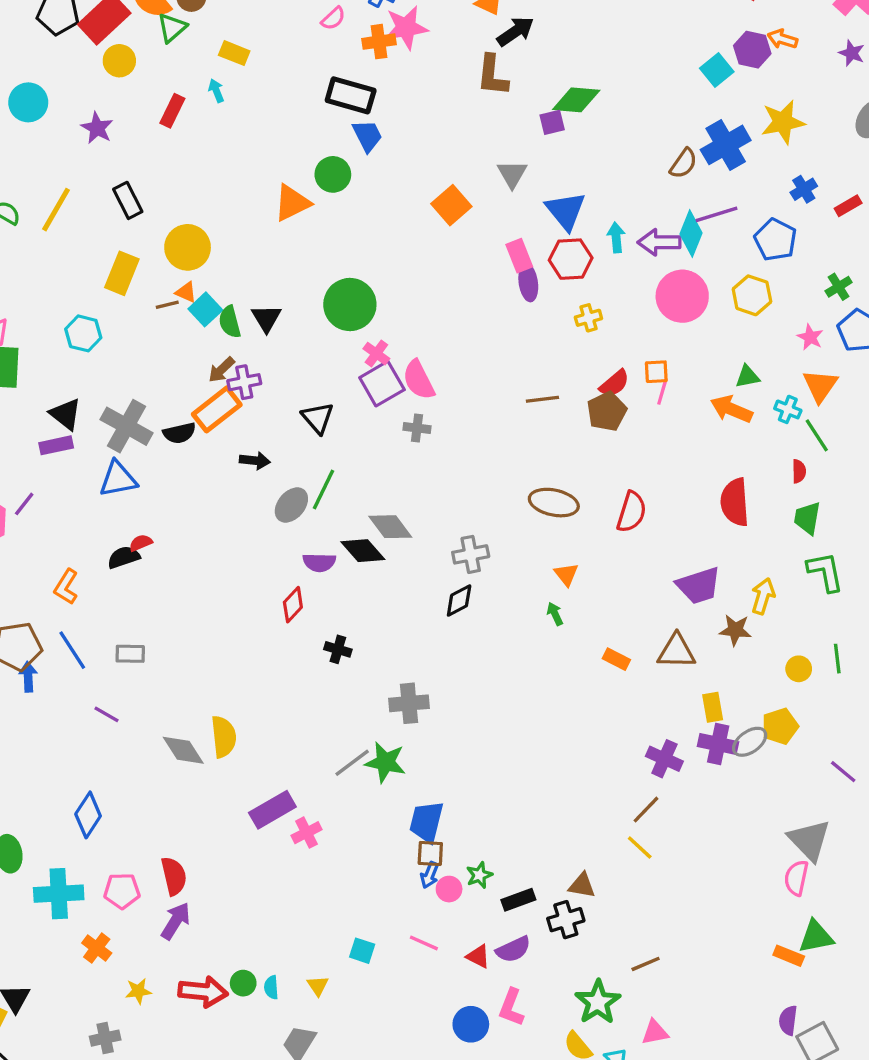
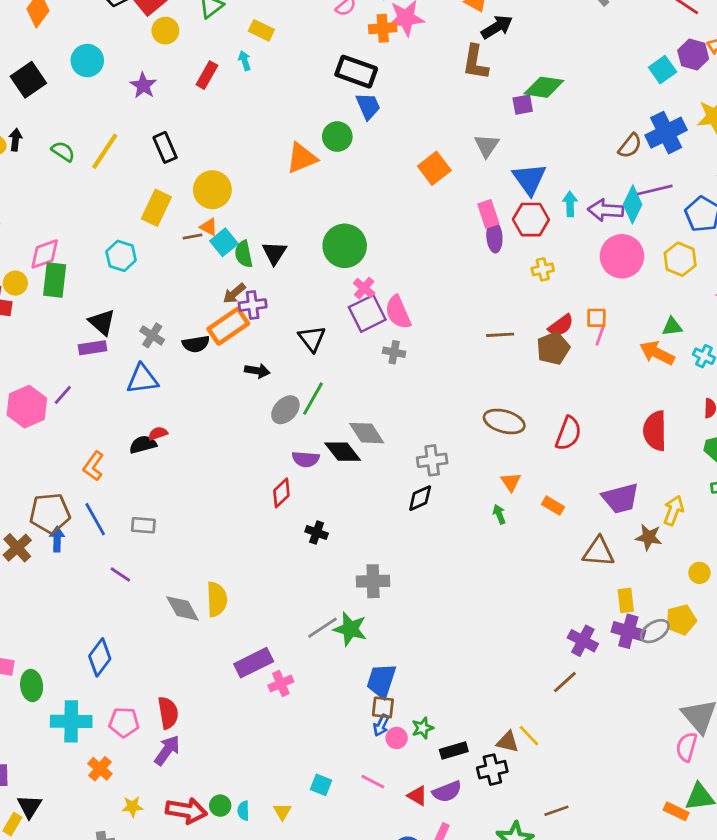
gray cross: (127, 426) -> (152, 335), size x0.6
orange rectangle: (616, 659) -> (553, 506), moved
yellow line: (640, 848) -> (529, 736), moved

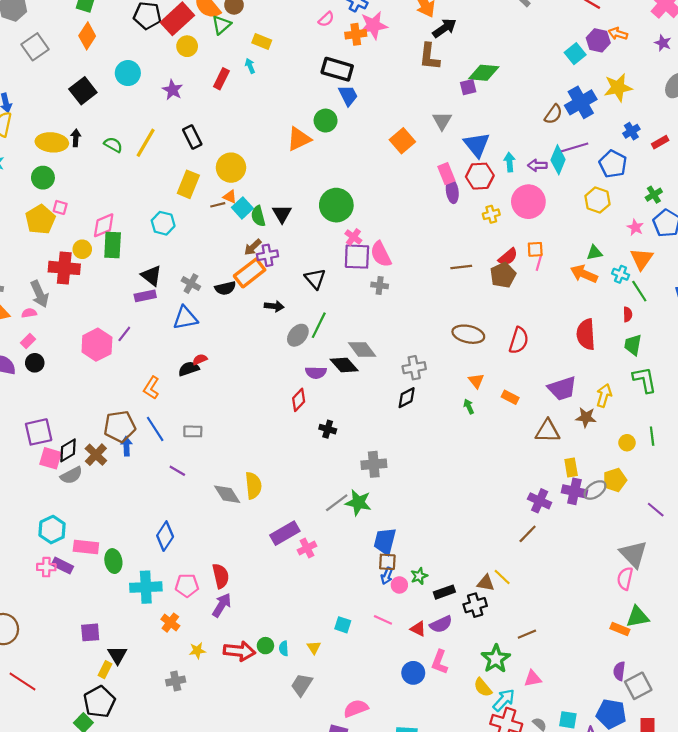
purple arrow: (606, 210) -> (537, 165), size x0.7
pink circle: (622, 256) -> (528, 202), moved
purple square: (367, 313) -> (357, 257), turned 32

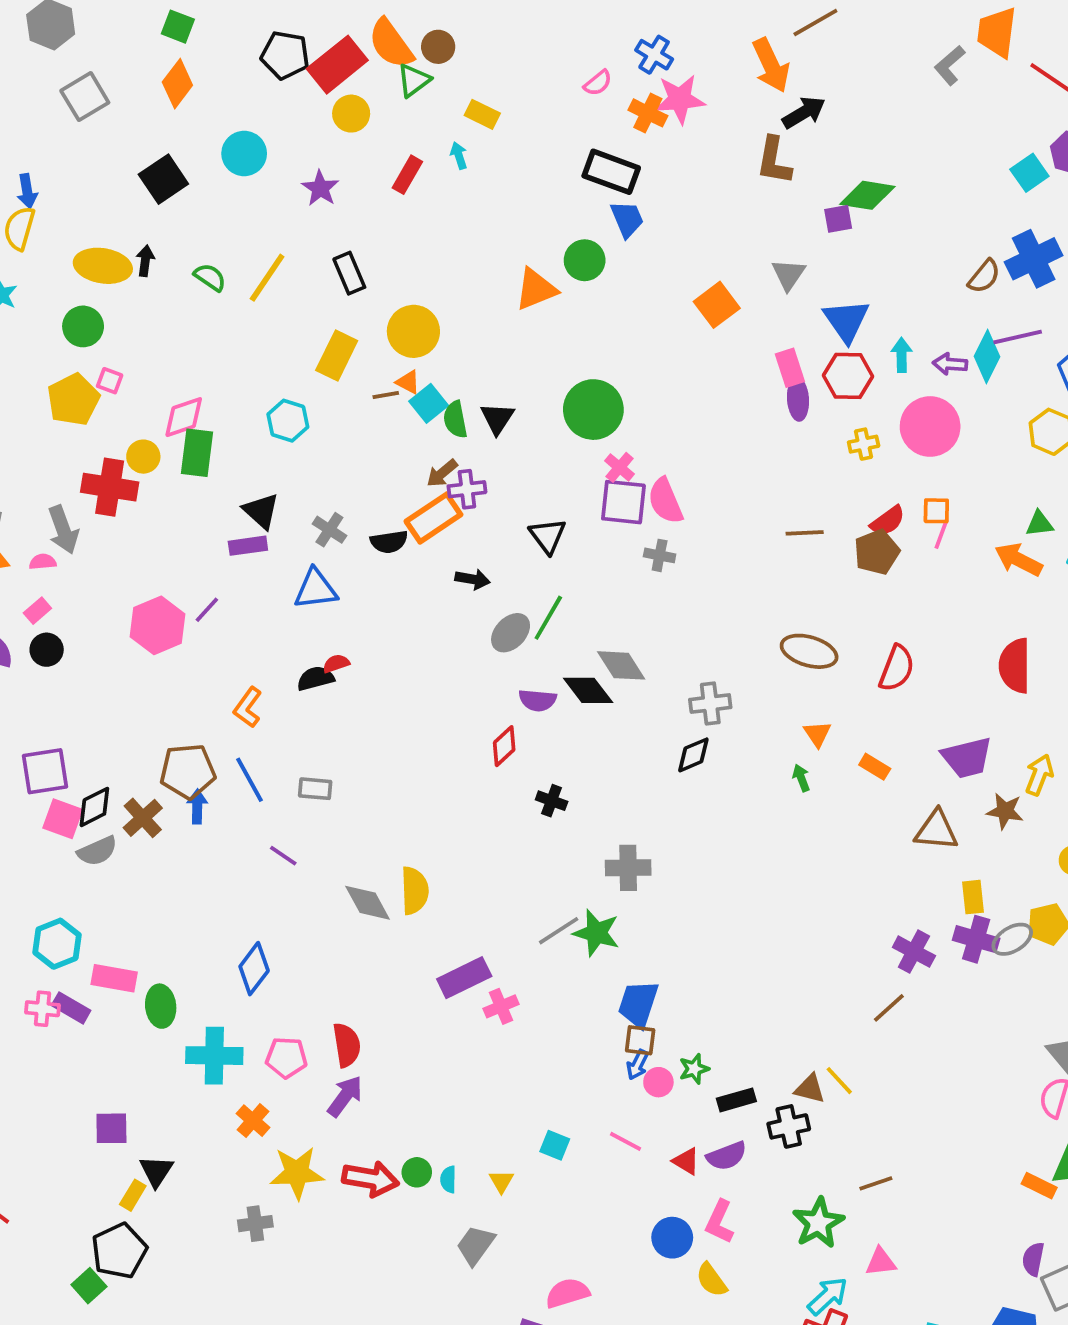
orange cross: (356, 34) -> (648, 113), turned 30
yellow star: (197, 651) -> (297, 1173), size x1.8
yellow semicircle: (483, 687) -> (711, 1280), moved

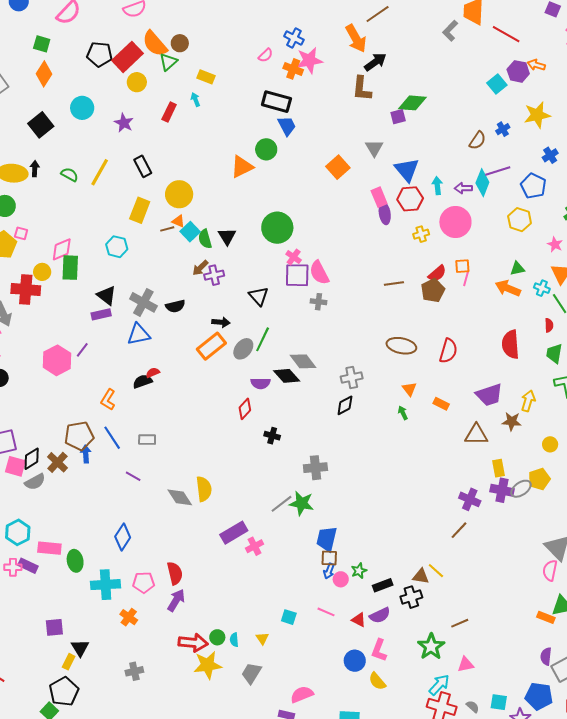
blue cross: (1034, 259) -> (503, 129), size x0.5
orange rectangle: (433, 518) -> (211, 346), moved
gray cross: (329, 530) -> (143, 302), size x1.5
yellow star: (297, 1173) -> (208, 665), moved

